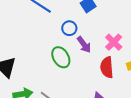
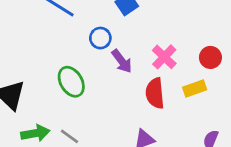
green ellipse: (61, 57) -> (71, 82), moved

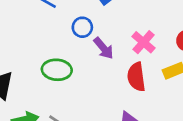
green ellipse: (71, 82) -> (57, 70), turned -52

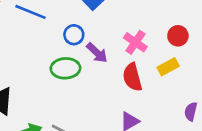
green ellipse: (57, 70) -> (65, 68), moved

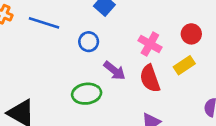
purple arrow: (97, 53) -> (114, 71), moved
green ellipse: (65, 68) -> (87, 94), moved

